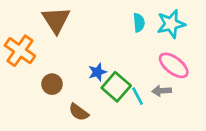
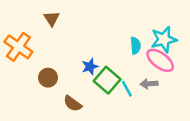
brown triangle: (56, 20) -> (52, 18), size x0.6
cyan semicircle: (139, 23) -> (136, 46), moved
cyan star: (171, 24) -> (164, 39), moved

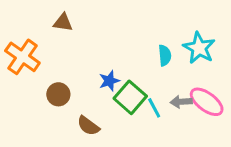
brown triangle: (52, 18) -> (63, 22), turned -49
cyan star: (164, 39) -> (199, 48), turned -30
pink ellipse: (160, 60) -> (207, 102), moved

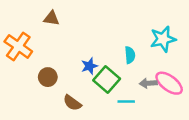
cyan star: (199, 48) -> (163, 39), turned 30
cyan semicircle: (165, 55) -> (130, 55), moved
cyan line: (154, 108) -> (126, 102), moved, turned -63

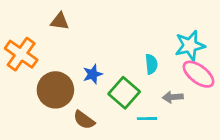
blue star: (89, 66) -> (93, 74), moved
brown circle: (48, 77) -> (55, 90), size x1.6
pink ellipse: (169, 83) -> (198, 74), moved

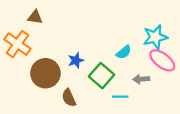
brown triangle: (60, 21) -> (35, 17), moved
cyan semicircle: (151, 64) -> (124, 52), turned 56
brown semicircle: (84, 120) -> (69, 98), turned 30

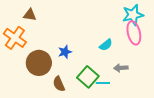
cyan star: (155, 37) -> (133, 15), moved
pink ellipse: (162, 60) -> (134, 33), moved, turned 40
green square: (102, 76) -> (88, 77), moved

